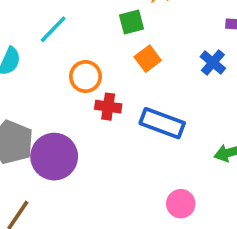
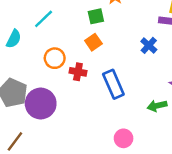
orange square: (148, 59) -> (93, 42), moved
orange circle: (86, 76) -> (55, 58), moved
blue rectangle: (162, 123) -> (113, 84), turned 44

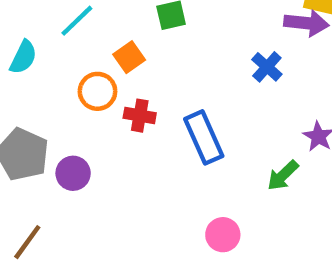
orange square: (93, 42) -> (129, 57), moved
purple circle: (41, 104) -> (73, 173), size x0.6
green arrow: (157, 106) -> (283, 175), turned -30

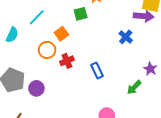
red cross: (140, 116) -> (67, 61), turned -32
blue rectangle: (204, 137) -> (97, 70), size x0.7

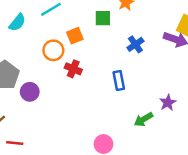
blue cross: (126, 37) -> (135, 44), moved
red cross: (67, 61) -> (73, 69), turned 32
blue rectangle: (97, 70) -> (119, 81), moved

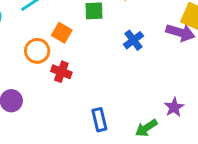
orange square: (75, 36) -> (62, 33), turned -35
blue rectangle: (119, 81) -> (99, 120), moved

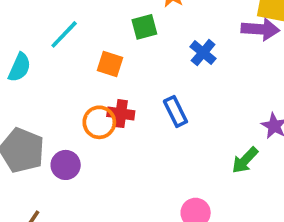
orange circle: (37, 51) -> (99, 122), moved
blue rectangle: (99, 120) -> (175, 111), moved

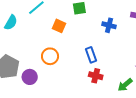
blue cross: (203, 53) -> (109, 25), turned -32
red cross: (121, 114) -> (96, 76), moved

